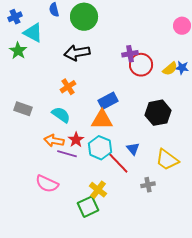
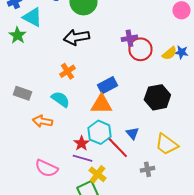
red star: (76, 140) -> (81, 143), moved
orange arrow: (54, 141) -> (42, 121), moved
purple line: (67, 154) -> (82, 158), moved

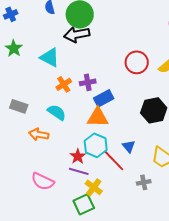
cyan triangle: (32, 17) -> (50, 57), moved
black arrow: (76, 37) -> (77, 34), moved
purple cross: (129, 38) -> (88, 82), moved

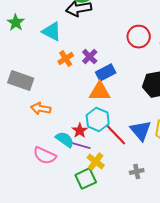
purple cross: (88, 82) -> (90, 57), turned -35
gray rectangle: (19, 106) -> (21, 81), size x1.4
cyan semicircle: (57, 112) -> (65, 140), moved
blue triangle: (129, 146) -> (141, 131), moved, size x1.6
gray cross: (144, 182) -> (137, 172), moved

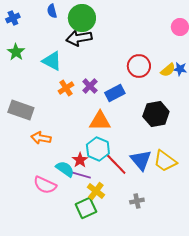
blue rectangle: (106, 73) -> (115, 93), moved

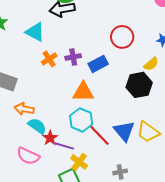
yellow semicircle: (168, 70) -> (151, 64), moved
purple cross: (90, 86) -> (73, 57), turned 35
red star: (80, 160) -> (50, 138), moved
cyan semicircle: (65, 169) -> (37, 126), moved

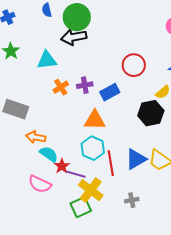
cyan triangle: (35, 32) -> (47, 60), turned -35
blue triangle: (124, 131) -> (136, 159), turned 40
red line: (99, 135) -> (111, 163), turned 35
yellow cross: (79, 162) -> (91, 190), size x1.4

